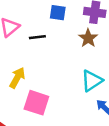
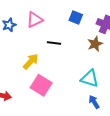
black line: (37, 37) -> (54, 43), moved
cyan triangle: (92, 81) -> (90, 79), turned 36

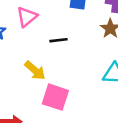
yellow arrow: (31, 61) -> (35, 70), turned 102

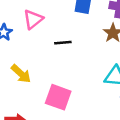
yellow arrow: (35, 70) -> (21, 74), moved

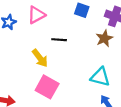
yellow arrow: (21, 74) -> (40, 58), moved

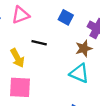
cyan triangle: (100, 77) -> (79, 73), moved
pink square: (47, 87) -> (20, 87), turned -35

